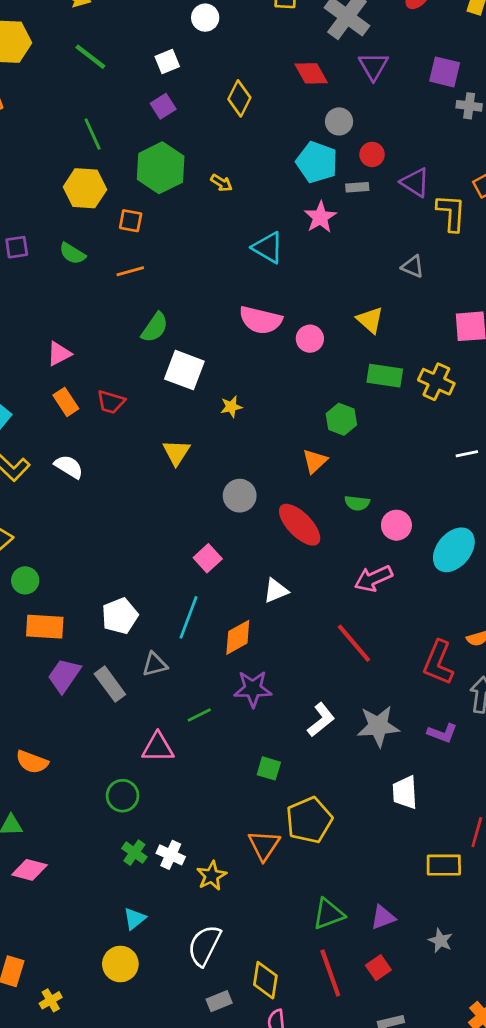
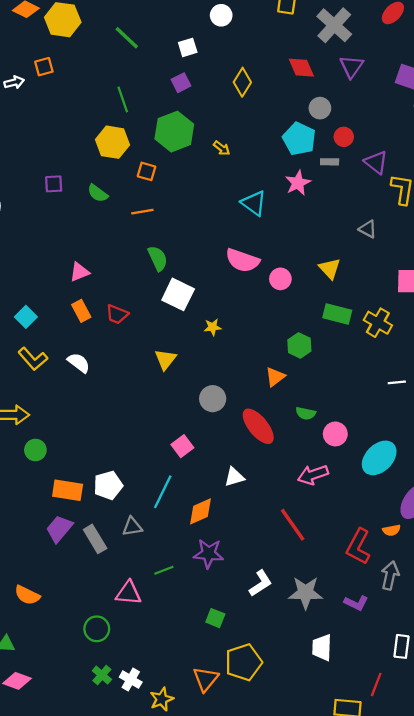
green semicircle: (155, 327) -> (158, 258), turned -65
orange rectangle: (45, 627) -> (68, 490), moved

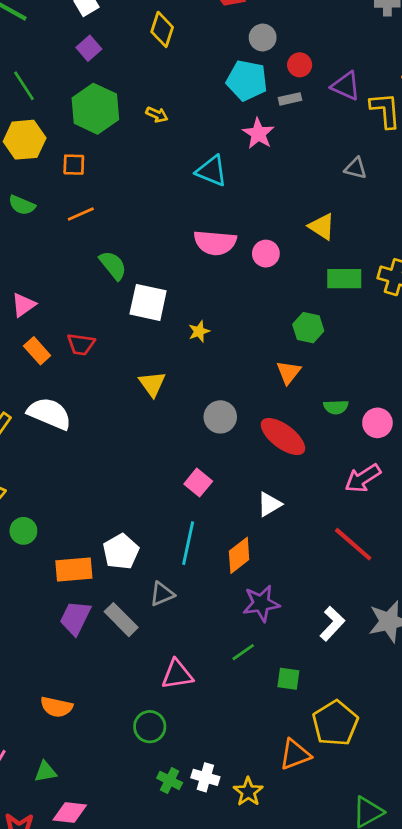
white semicircle: (79, 363) -> (49, 414), size x1.5
green line: (164, 570) -> (243, 652), moved
orange triangle: (206, 679) -> (295, 754), turned 44

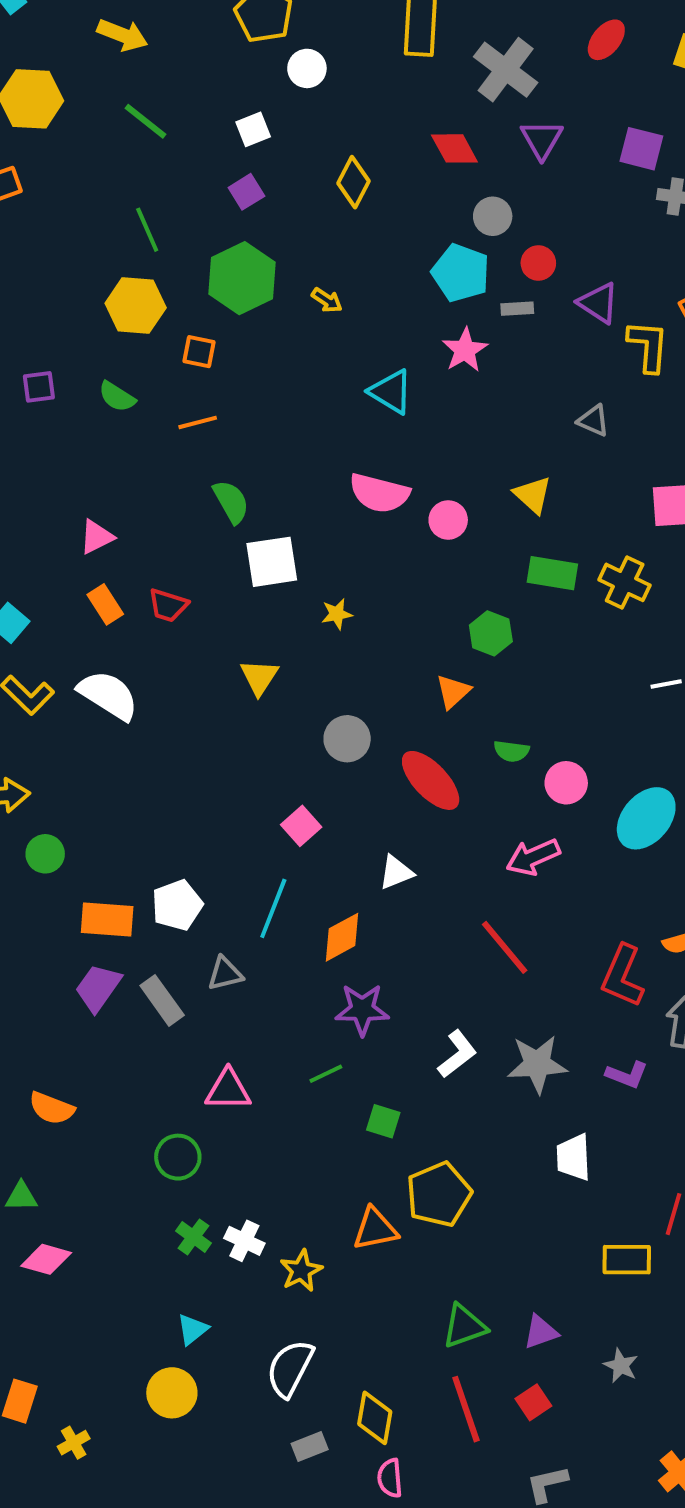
white square: (148, 302) -> (272, 562), turned -30

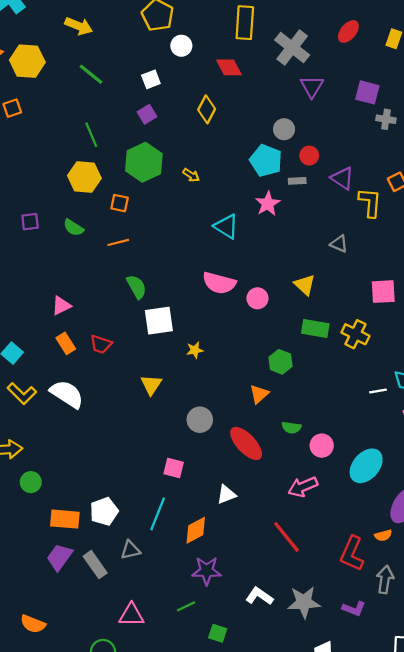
red diamond: (454, 148) -> (229, 67), moved
pink square: (301, 826) -> (174, 468), turned -35
white L-shape: (457, 1054) -> (259, 596), turned -108

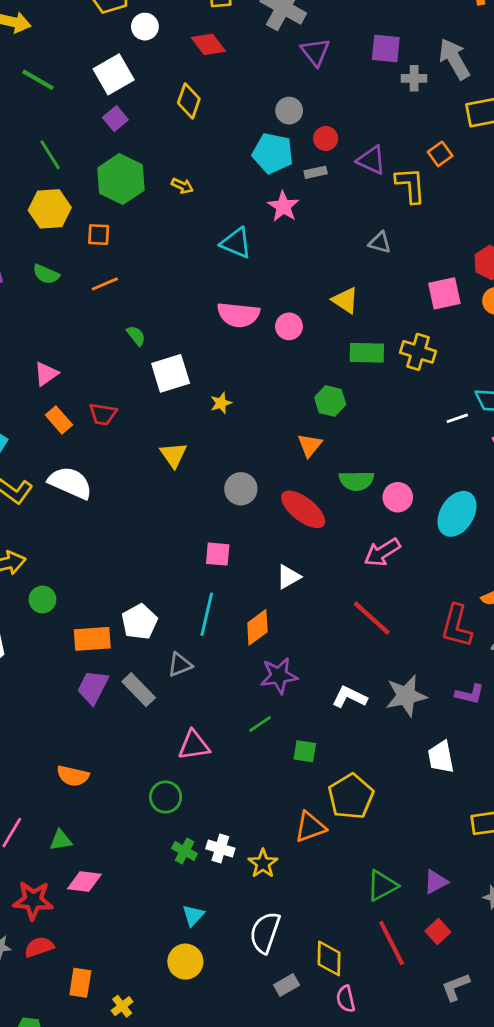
white square: (151, 79) -> (114, 74), size x1.6
green semicircle: (136, 287) -> (136, 336), size x0.7
green semicircle: (291, 428) -> (356, 481), size x1.4

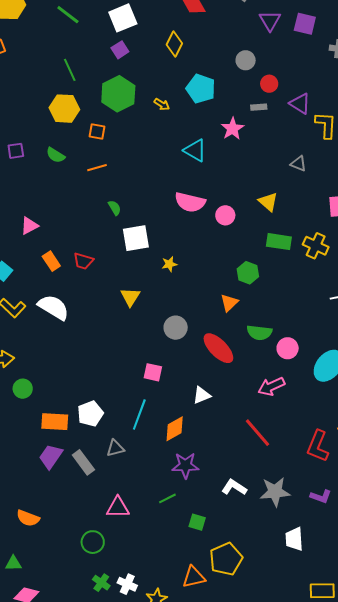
purple square: (386, 48) -> (305, 24), moved
cyan pentagon: (273, 153) -> (201, 89), moved
pink triangle: (46, 374) -> (29, 226), moved

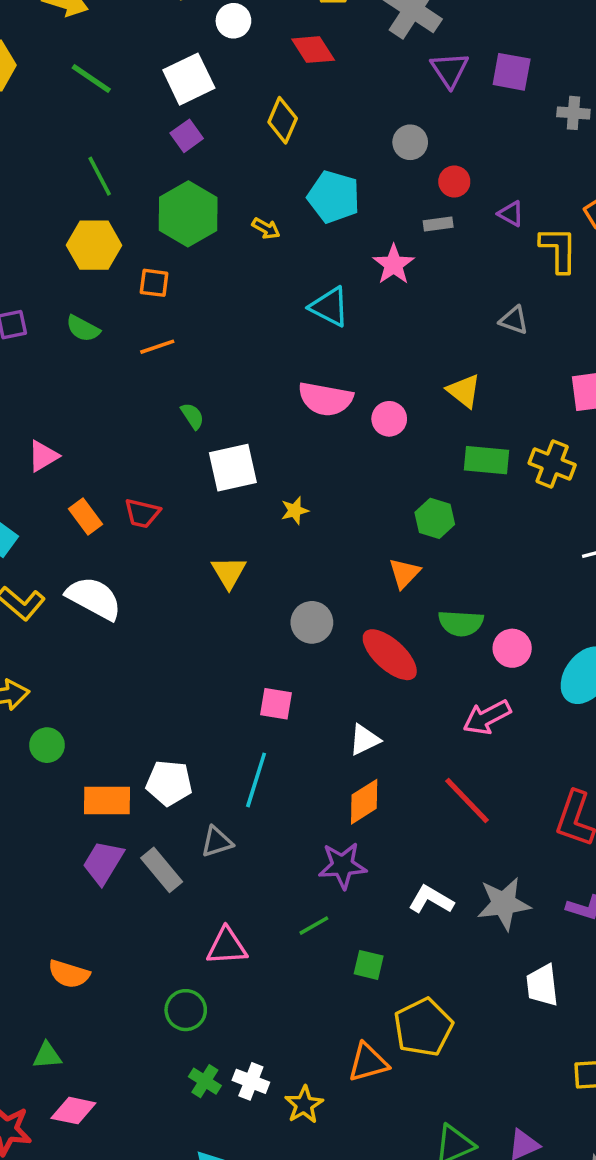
purple triangle: (300, 104) -> (511, 214), size x0.7
white pentagon: (90, 414) -> (169, 783), turned 30
orange diamond: (175, 429) -> (364, 802), moved

